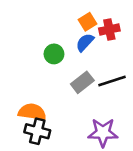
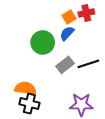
red cross: (109, 29) -> (86, 13), moved
green circle: (54, 54) -> (43, 42), size x1.5

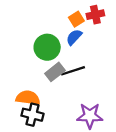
black line: (88, 64) -> (73, 71), moved
gray rectangle: (65, 65) -> (55, 72), moved

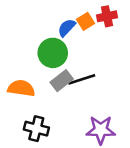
blue semicircle: (74, 37) -> (67, 28), moved
orange semicircle: (28, 98) -> (21, 88), moved

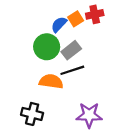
gray rectangle: (62, 81) -> (71, 50), moved
orange semicircle: (21, 88) -> (51, 81), moved

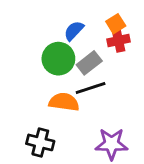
red cross: (95, 14) -> (118, 40), moved
orange square: (76, 19) -> (116, 24), moved

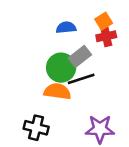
blue semicircle: (74, 31) -> (66, 27), turned 42
green circle: (58, 59) -> (61, 68), moved

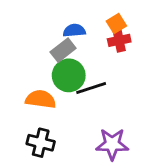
gray rectangle: (80, 56) -> (63, 50), moved
orange semicircle: (57, 91) -> (41, 99), moved

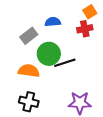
orange square: (116, 24) -> (90, 12), moved
gray rectangle: (63, 50) -> (29, 36), moved

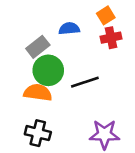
orange square: (90, 12) -> (106, 15), moved
green circle: (49, 54) -> (48, 70), moved

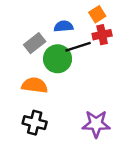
green circle: (48, 70) -> (58, 59), moved
black line: (85, 82) -> (78, 47), moved

